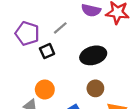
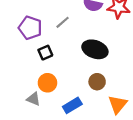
black square: (47, 51) -> (45, 53), moved
black ellipse: (93, 55) -> (95, 49), turned 35

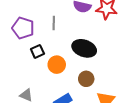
gray line: (63, 22) -> (54, 23), turned -48
orange circle: (47, 83) -> (57, 65), moved

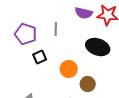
black ellipse: (84, 48) -> (98, 47), moved
orange circle: (57, 65) -> (69, 69), moved

